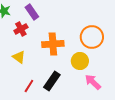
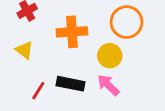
black rectangle: (52, 81) -> (71, 84), turned 66
pink arrow: (93, 82) -> (108, 85), moved

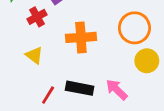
yellow circle: (110, 56) -> (147, 61), moved

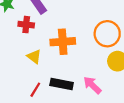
red cross: (37, 17) -> (26, 25), turned 35
yellow triangle: (34, 55) -> (34, 57), moved

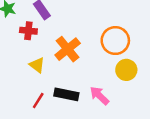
orange cross: (63, 42) -> (68, 49), turned -35

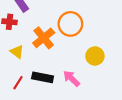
orange circle: (115, 41) -> (70, 24), moved

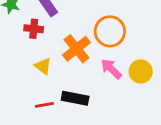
pink arrow: (71, 78) -> (111, 69), moved
red line: (18, 83) -> (44, 105), turned 48

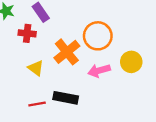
pink arrow: (111, 69) -> (99, 71), turned -60
yellow circle: (141, 71) -> (131, 62), moved

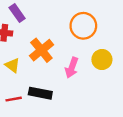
orange circle: (98, 36) -> (83, 26), moved
pink arrow: (99, 71) -> (72, 68), turned -54

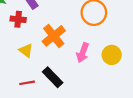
yellow circle: (102, 60) -> (112, 55), moved
black rectangle: (40, 93) -> (53, 77), turned 35

